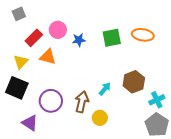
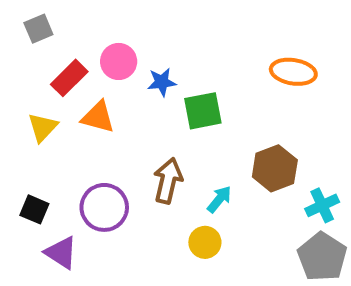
green square: (112, 38) -> (203, 111), moved
black square: (17, 88) -> (34, 209), moved, size x0.6
cyan arrow: (105, 89) -> (219, 199), moved
brown arrow: (82, 102) -> (168, 181), moved

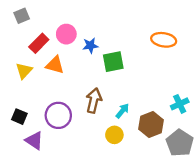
brown hexagon: (275, 168) -> (151, 125), moved
cyan cross: (322, 205) -> (180, 104), moved

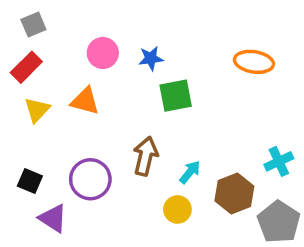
red rectangle: (39, 43) -> (26, 67), moved
blue star: (90, 46) -> (151, 58), moved

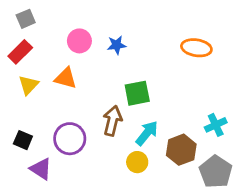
green square: (176, 96) -> (137, 93), moved
cyan arrow: (190, 172) -> (147, 133), size x1.4

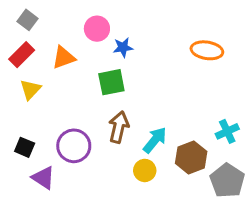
gray square: (26, 19) -> (27, 20), turned -30
pink circle: (79, 41) -> (97, 29), moved
orange triangle: (66, 78) -> (64, 58), moved, turned -35
green square: (137, 93) -> (111, 82), moved

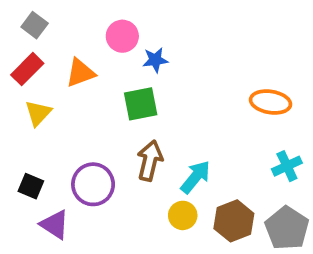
orange ellipse: (207, 50) -> (270, 102), moved
brown hexagon: (191, 157) -> (234, 221), moved

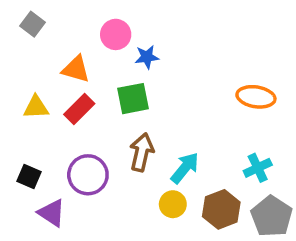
red rectangle: (27, 69) -> (79, 109), moved
orange triangle: (80, 73) -> (76, 69), turned 36
yellow triangle: (38, 113) -> (36, 107), turned 44
cyan cross: (287, 166) -> (258, 168), moved

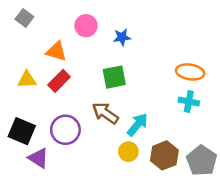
blue star: (147, 57) -> (122, 37), moved
green square: (133, 99) -> (114, 77), moved
brown arrow: (142, 152) -> (105, 113), turned -68
cyan cross: (258, 168) -> (189, 102), moved, turned 36
black square: (29, 177) -> (22, 131), size x1.5

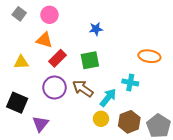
pink circle: (86, 26) -> (49, 15), moved
red rectangle: (59, 81) -> (58, 58), moved
cyan cross: (189, 102) -> (130, 82), moved
purple circle: (65, 130) -> (55, 88), moved
purple triangle: (38, 158) -> (40, 124), moved, turned 36

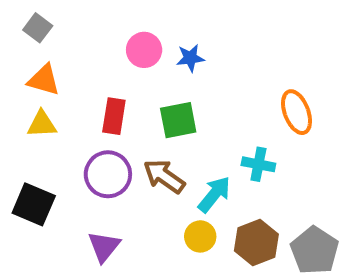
pink circle: (49, 15) -> (144, 50), moved
orange triangle: (44, 40) -> (44, 80), moved
orange ellipse: (149, 56) -> (297, 112), turned 60
red rectangle: (58, 58) -> (114, 116), turned -36
purple triangle: (40, 124) -> (104, 247), moved

